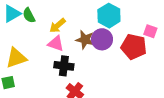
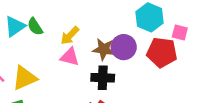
cyan hexagon: (109, 16) -> (149, 17), moved
black cross: (64, 66) -> (103, 78), moved

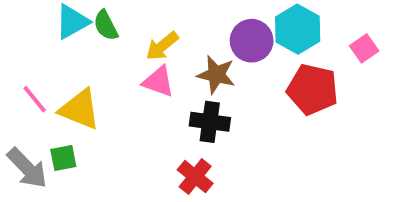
pink square: (180, 32) -> (364, 48), moved, turned 35
purple circle: (124, 47) -> (252, 41), moved
yellow triangle: (24, 78) -> (80, 109), turned 40

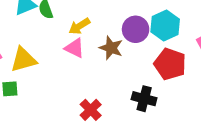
yellow triangle: (80, 109) -> (24, 60), turned -44
black cross: (210, 122) -> (144, 99), moved

